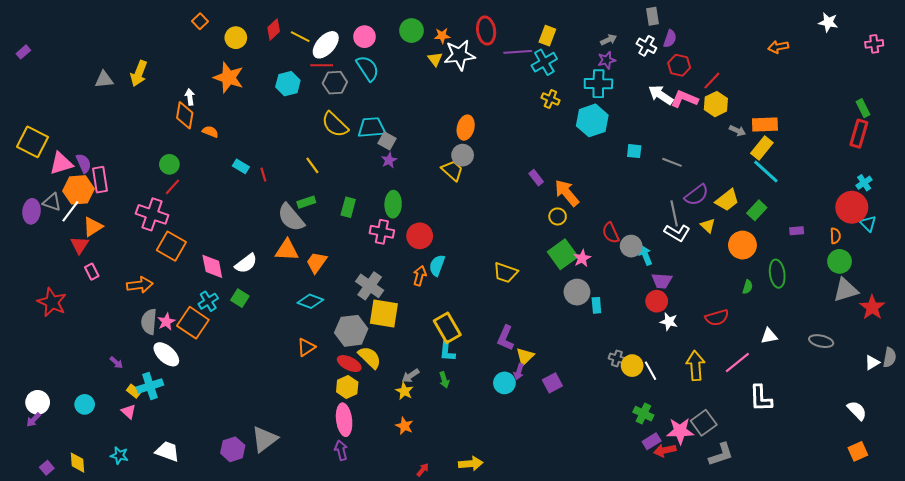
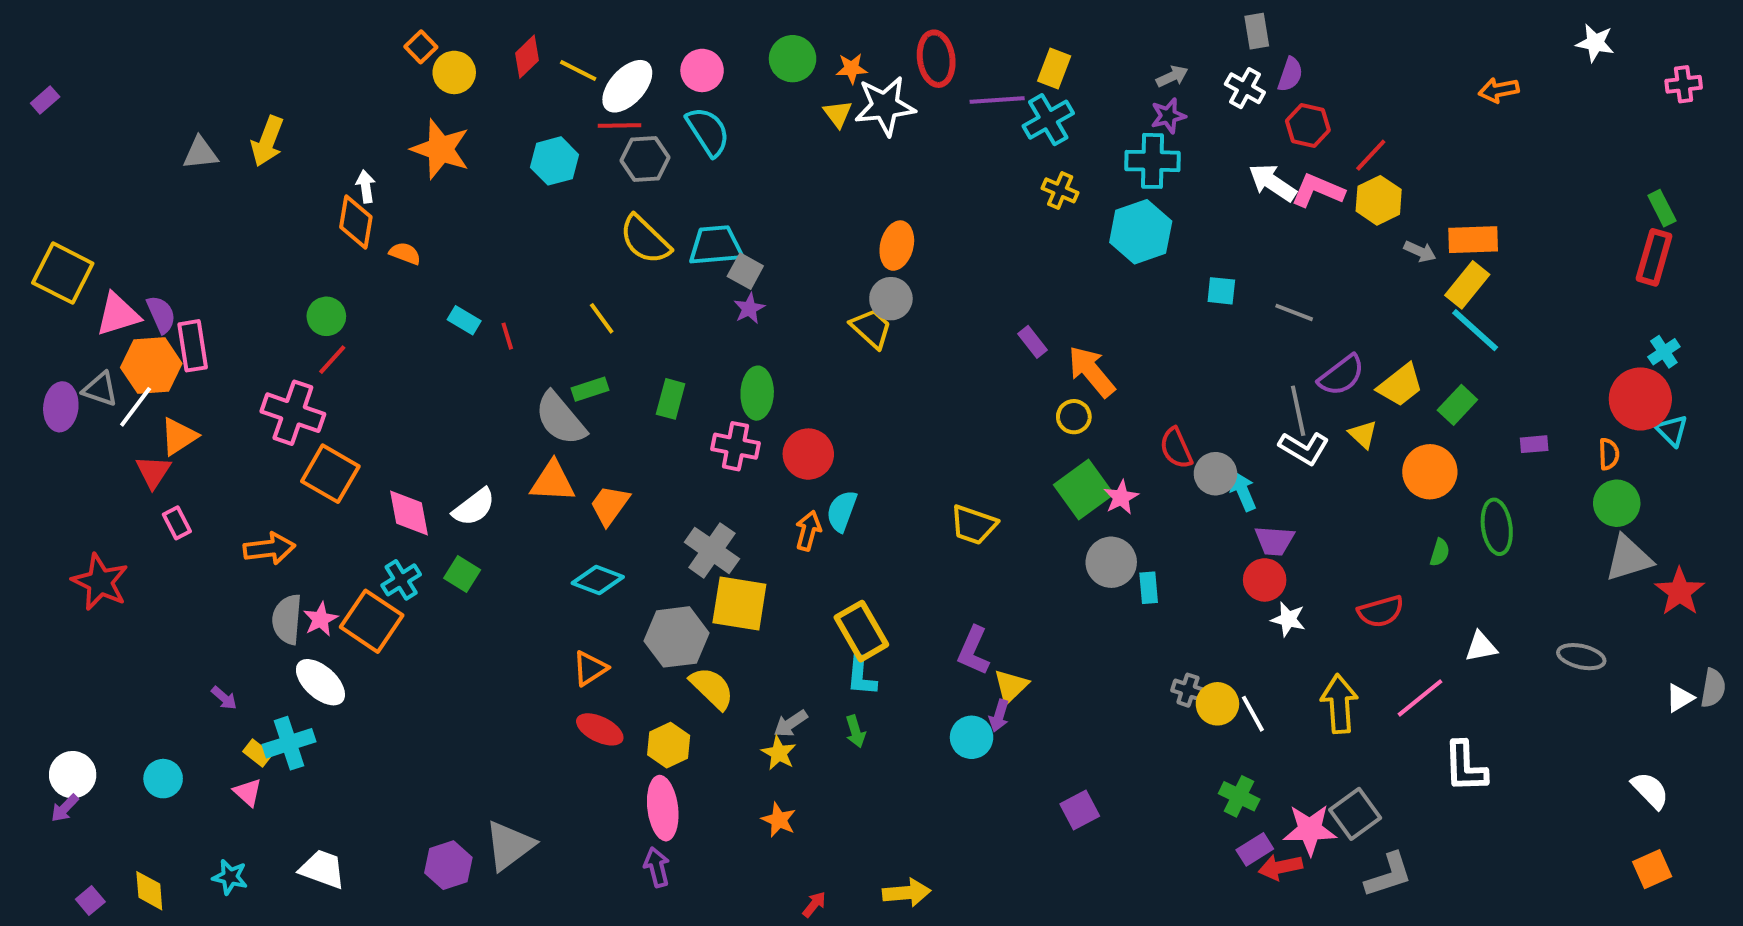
orange square: (200, 21) -> (421, 47), moved
red ellipse: (349, 364) -> (600, 729), moved
purple square: (552, 383) -> (1080, 810), moved

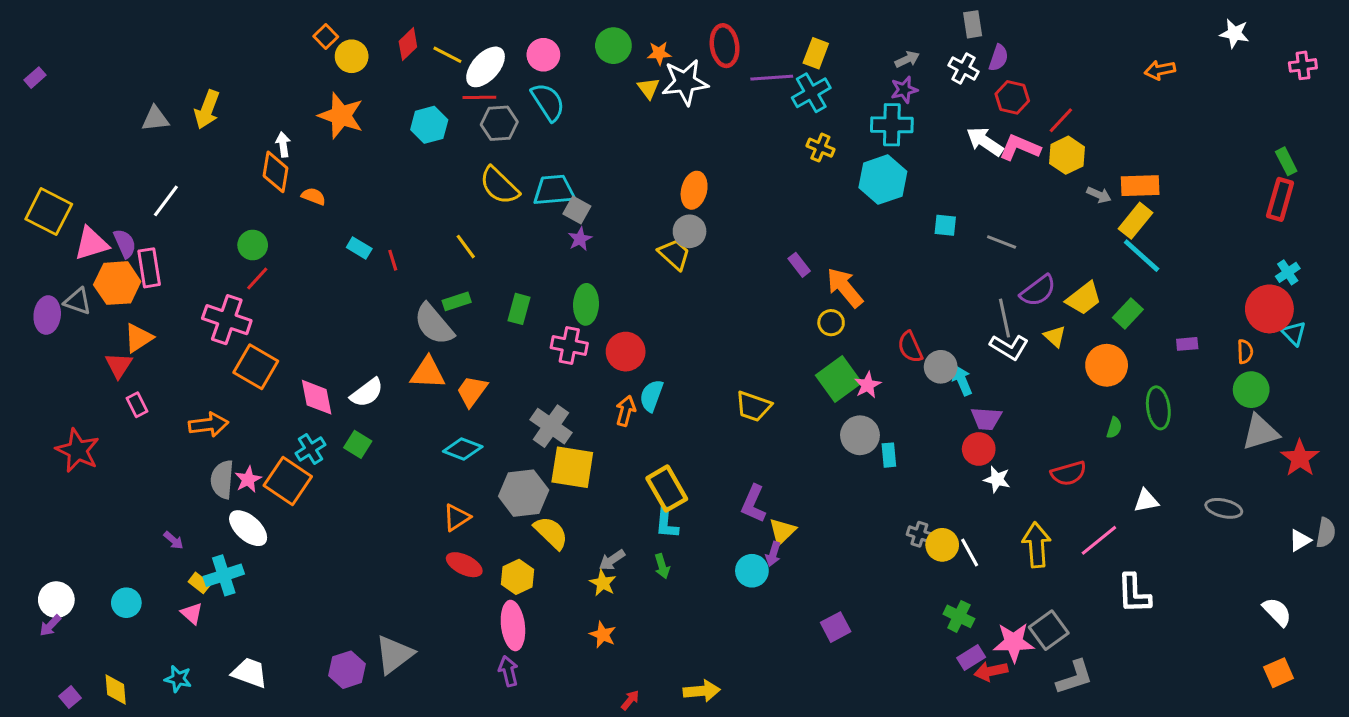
white line: (136, 407) -> (166, 201), moved

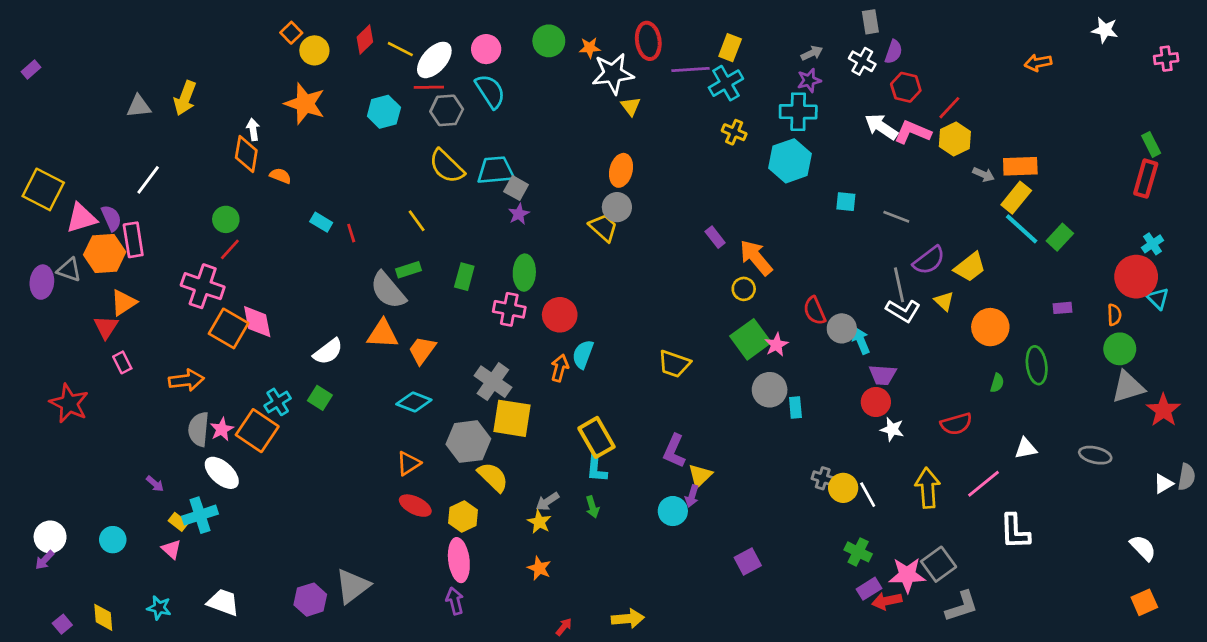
yellow triangle: (648, 88) -> (631, 106), moved
green rectangle: (1128, 314) -> (1060, 237), moved
pink diamond: (317, 397) -> (257, 322), moved

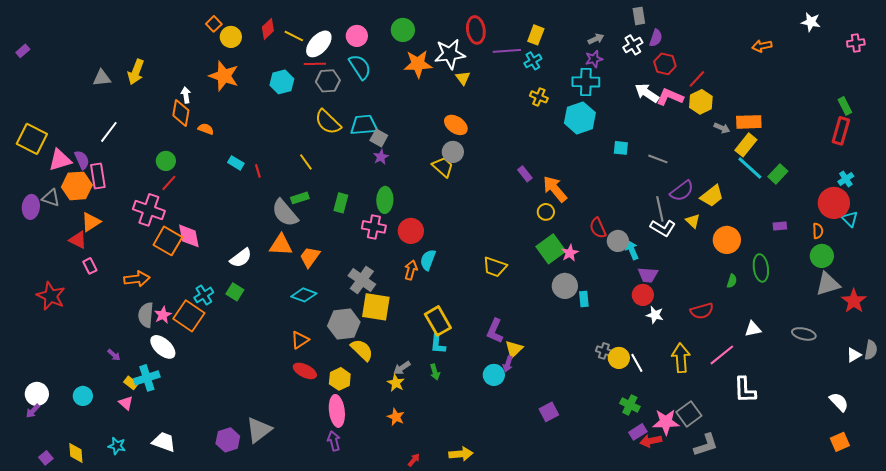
orange star: (590, 48) -> (418, 64), moved, size x1.8
white cross: (862, 61) -> (633, 45), turned 30
cyan cross: (726, 83) -> (533, 61), size x0.7
orange ellipse: (621, 170) -> (456, 125), turned -70
red triangle: (106, 327) -> (78, 240), turned -36

